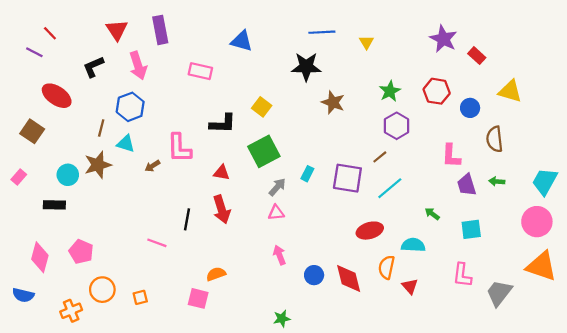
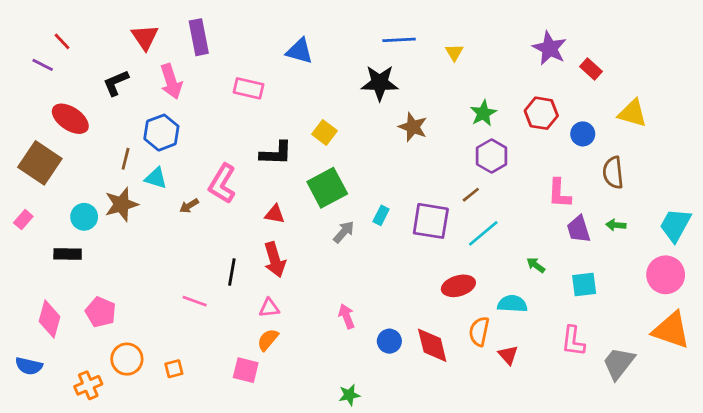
brown square: (32, 131) -> (40, 163), size x1.4
pink L-shape: (179, 148) -> (222, 184), turned 32
pink triangle: (276, 213) -> (269, 308), moved
orange semicircle: (216, 274) -> (268, 340), turned -30

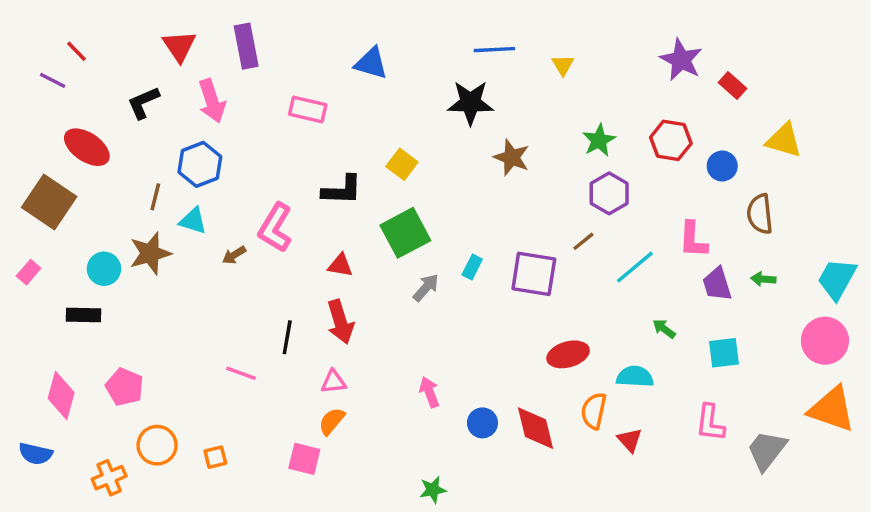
cyan line: (483, 233) -> (635, 267), moved

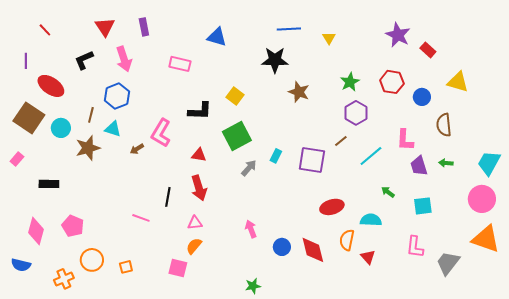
purple rectangle: (246, 46) -> (144, 27), size x0.7
purple line: (53, 80) -> (26, 61), moved, turned 63
cyan circle: (104, 269) -> (61, 128), moved

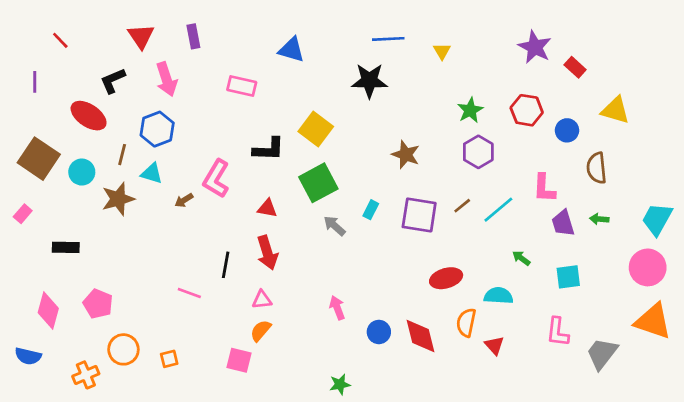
red ellipse: (51, 86) -> (89, 116), moved
brown star: (299, 92) -> (406, 155), moved
yellow square: (235, 96) -> (316, 129), size x1.4
brown line: (341, 141) -> (462, 206), moved
gray arrow: (249, 168) -> (334, 226), turned -90

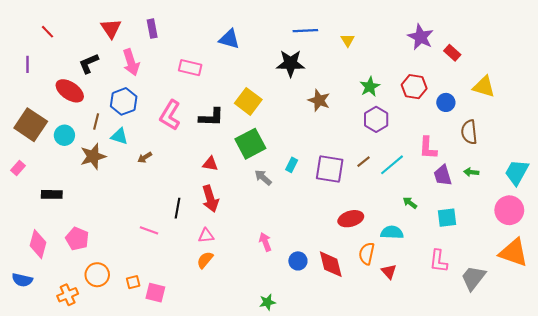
brown star: (406, 155) -> (319, 100), moved
pink L-shape: (216, 179) -> (170, 115), moved
pink square: (239, 360) -> (155, 293), moved

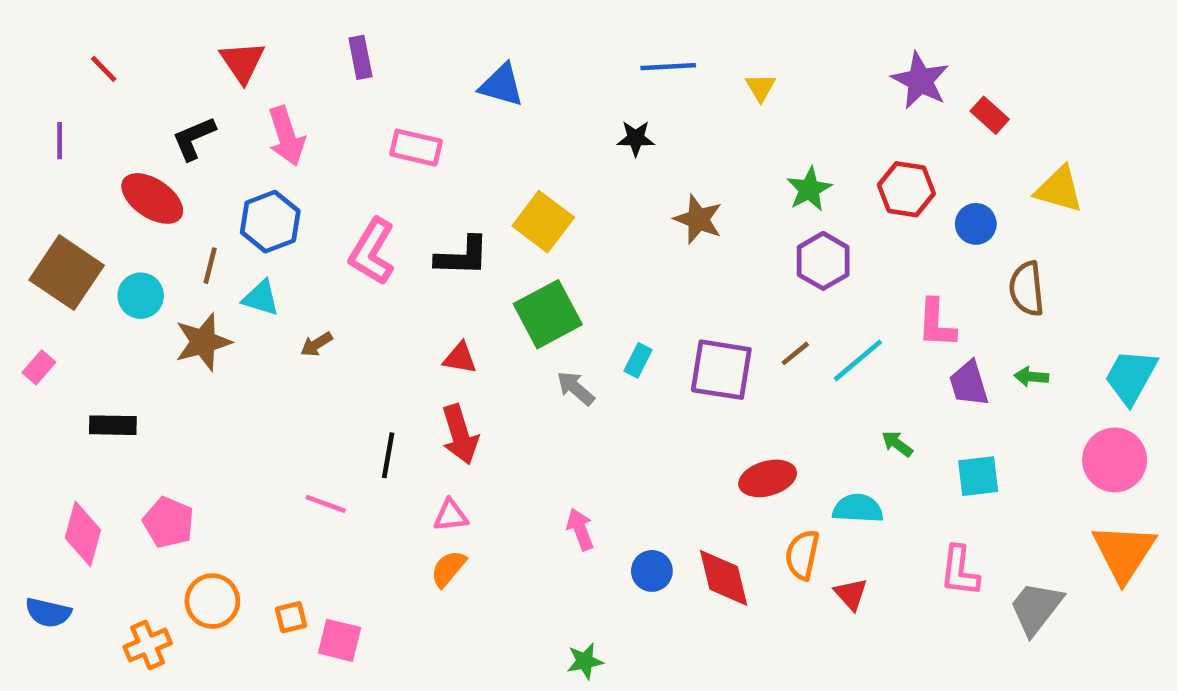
purple rectangle: (152, 29) -> (360, 57), moved
black star: (291, 63) -> (636, 138), size x0.6
orange triangle: (514, 253) -> (1124, 552), turned 44

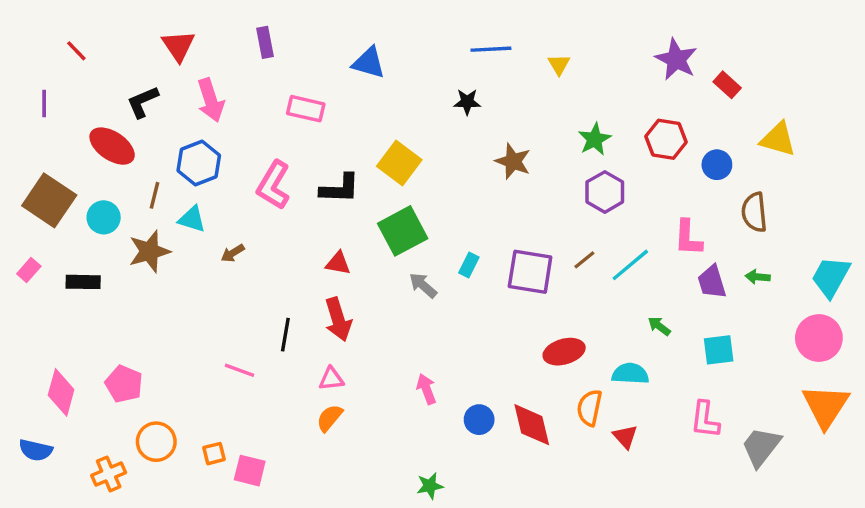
black rectangle: (113, 425) -> (83, 282), moved

